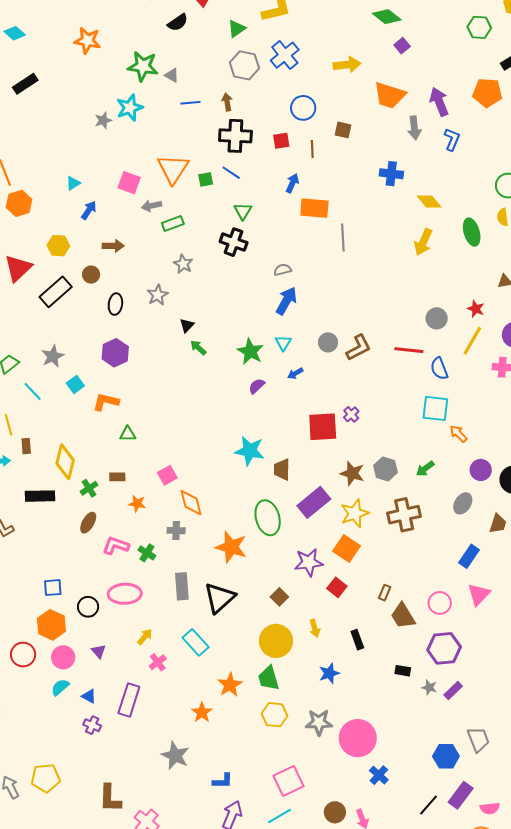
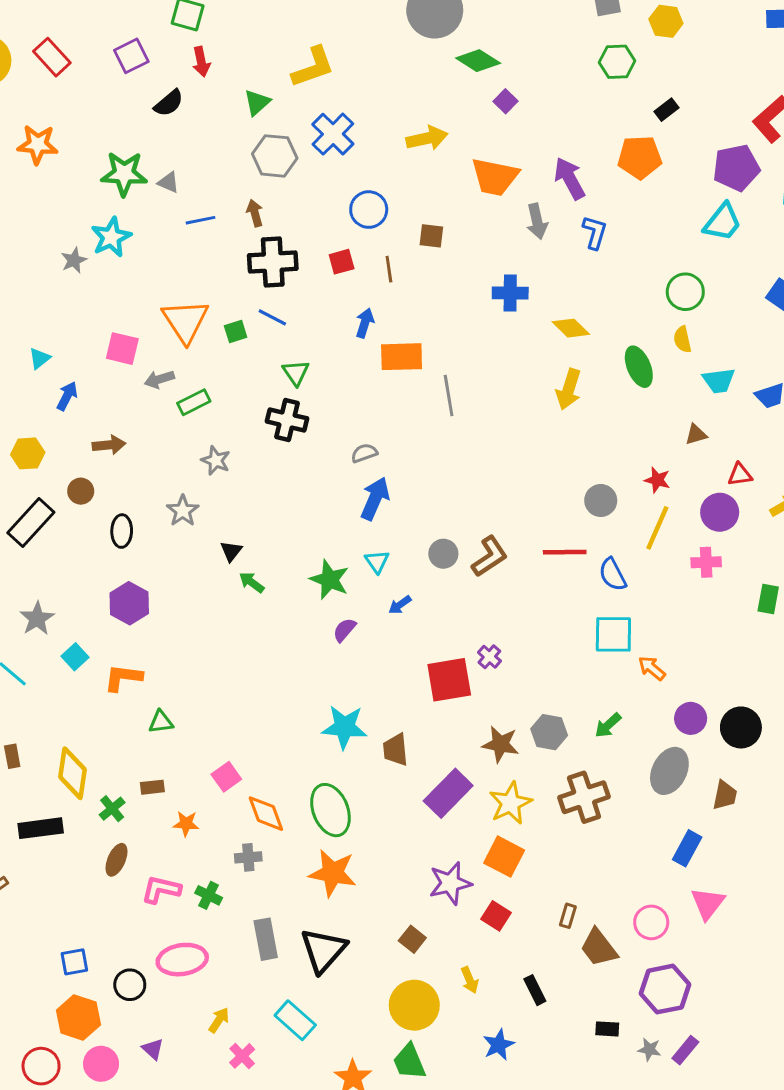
gray ellipse: (463, 503) -> (669, 771), size x1.4
green ellipse: (268, 518) -> (330, 810), moved

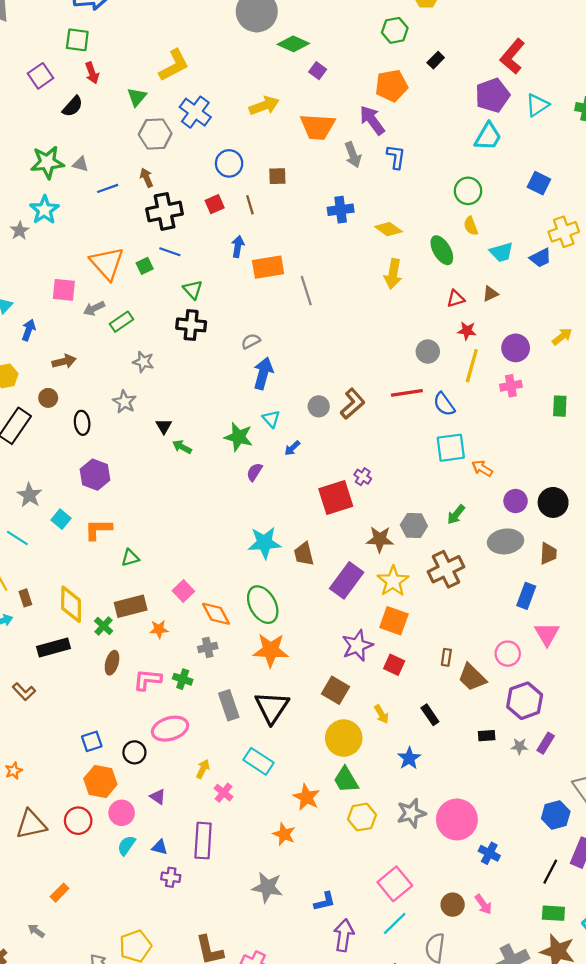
orange pentagon: (640, 157) -> (391, 86), moved
red triangle: (740, 475) -> (456, 299), moved
gray ellipse: (669, 771) -> (506, 541), turned 64
brown rectangle: (152, 787) -> (131, 606), size x1.8
brown square: (412, 939) -> (336, 690), size x1.4

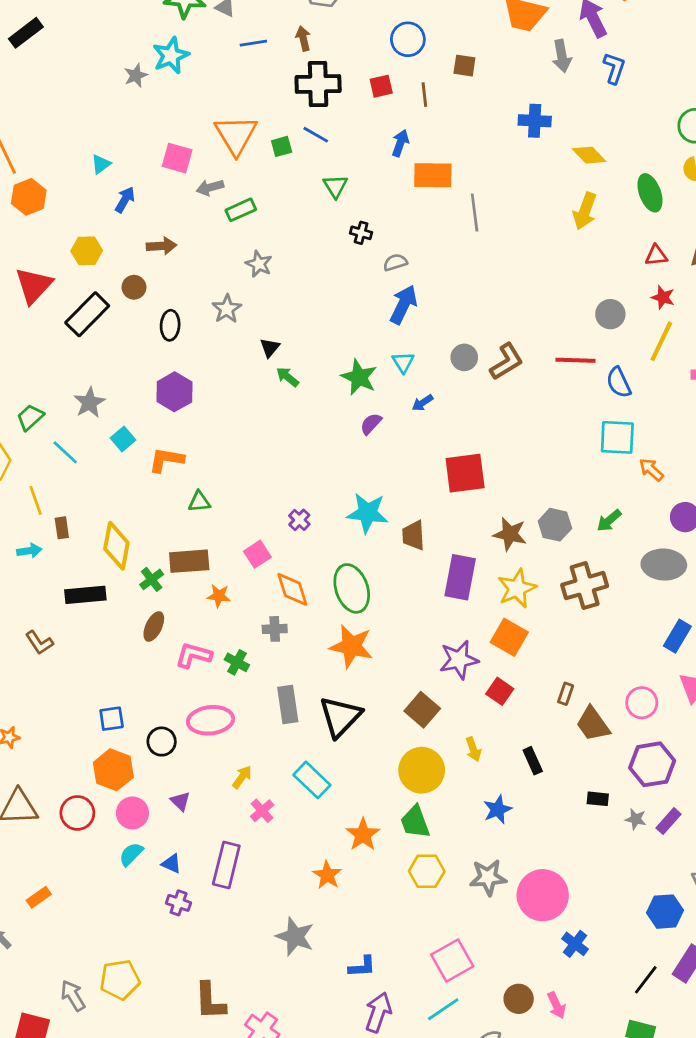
black cross: (191, 325) -> (361, 233), moved, size x0.6
purple cross: (363, 477) -> (299, 520), moved
purple rectangle: (347, 580) -> (460, 577), turned -36

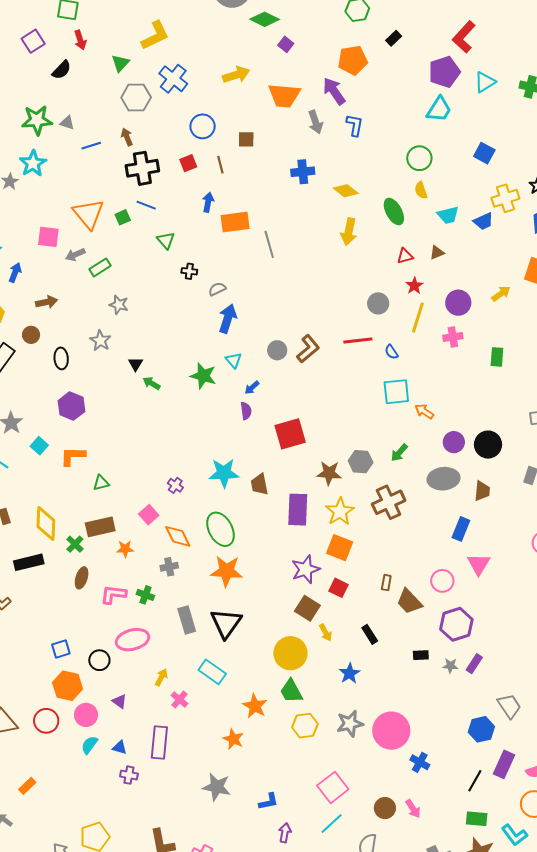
red star: (663, 297) -> (414, 286), turned 30
blue semicircle: (619, 382) -> (391, 352), size x0.7
purple semicircle: (371, 424) -> (246, 411), moved, turned 138
brown square: (422, 710) -> (307, 608), moved
purple arrow: (378, 1012) -> (285, 833), size x0.7

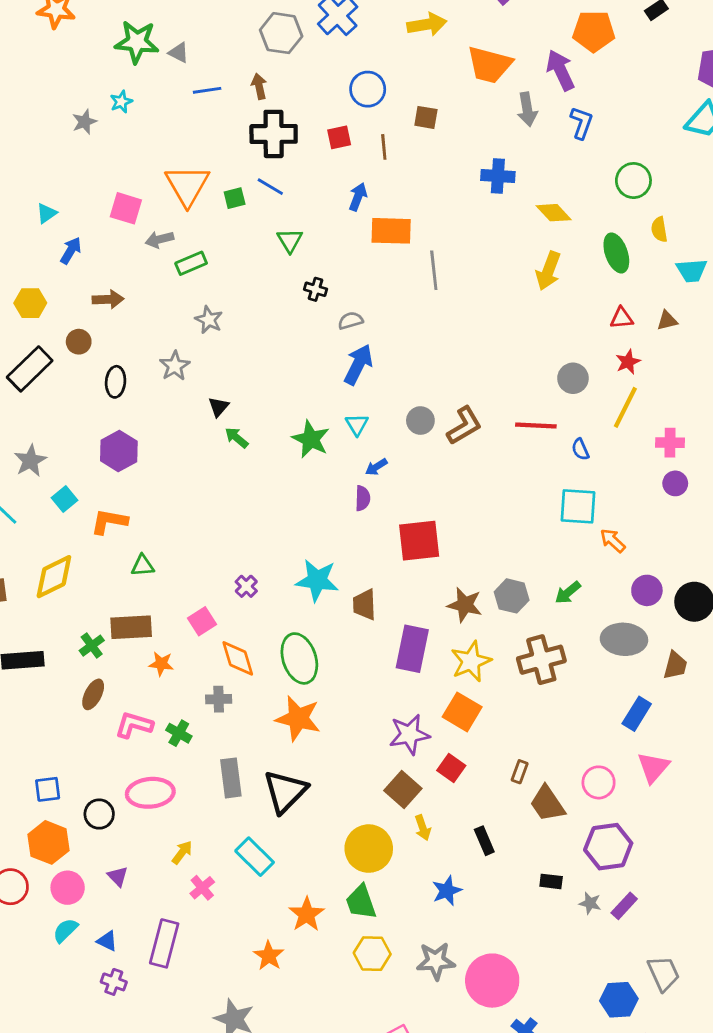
green circle: (419, 158) -> (633, 181), moved
cyan star: (33, 163) -> (121, 102), size x0.6
purple circle: (458, 303) -> (675, 483), moved, size x0.7
yellow diamond: (46, 523) -> (54, 577), moved, turned 52

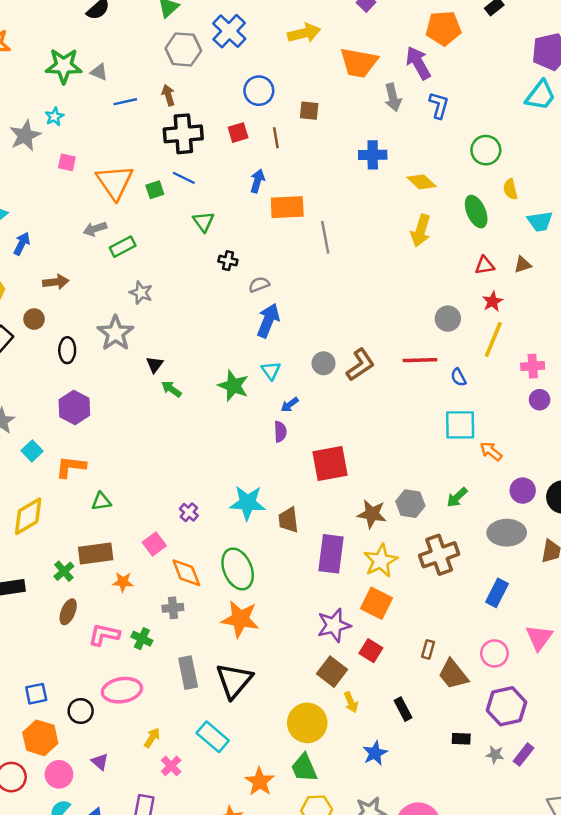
gray star: (84, 122) -> (25, 136), size x1.5
pink square: (126, 208) -> (67, 162), moved, size x0.7
gray star: (175, 366) -> (115, 333), size x1.4
blue rectangle: (637, 714) -> (497, 593), moved

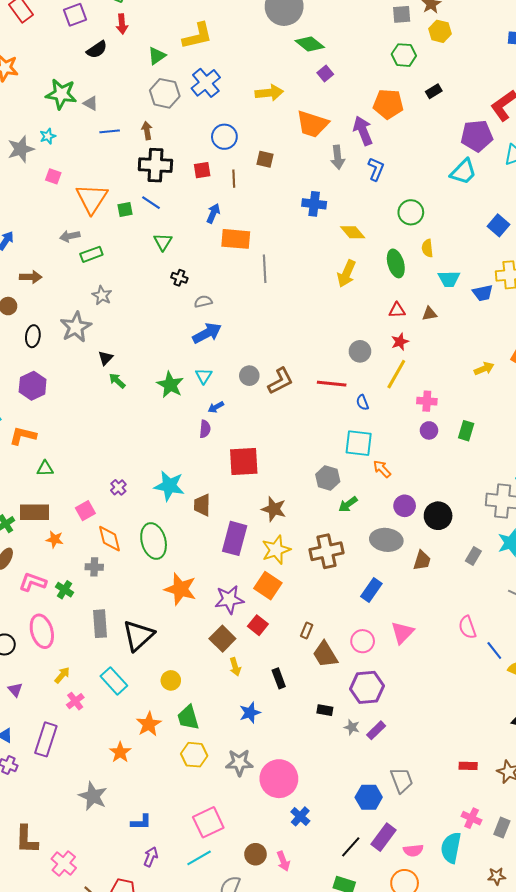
blue arrow: (268, 321) -> (207, 333), turned 32
gray hexagon: (410, 504) -> (328, 478), moved
orange star: (240, 619) -> (180, 589), moved
pink ellipse: (122, 690) -> (42, 631), turned 76
yellow circle: (307, 723) -> (171, 680), moved, size x0.6

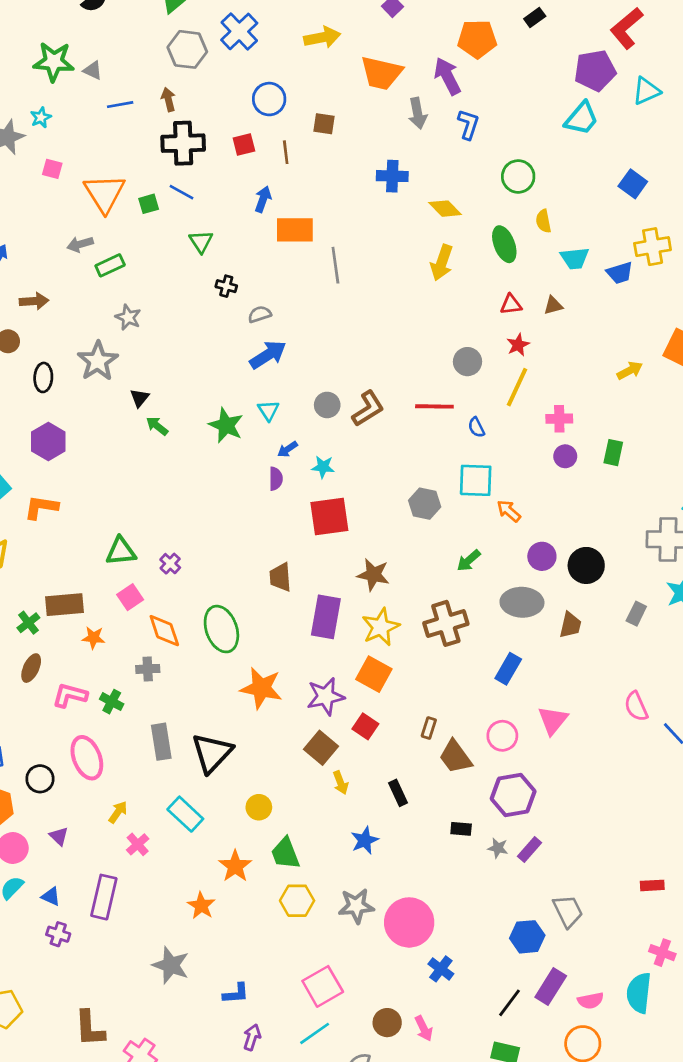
green triangle: (45, 469) -> (121, 551), moved, size x1.4
gray hexagon: (328, 478) -> (425, 504), moved
cyan star: (169, 486) -> (323, 467), moved, size x0.6

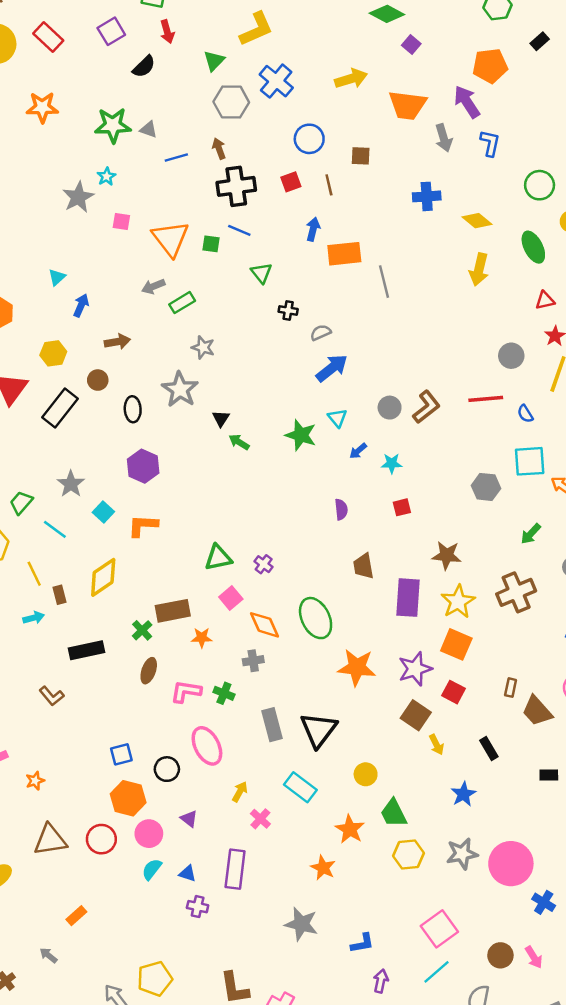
green square: (149, 204) -> (211, 244), turned 30
purple semicircle: (276, 479) -> (341, 509), moved
red square: (329, 517) -> (402, 507), size x0.5

